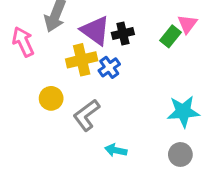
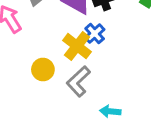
yellow cross: (82, 60) -> (77, 46), moved, turned -32

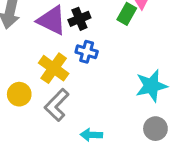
blue cross: (95, 34) -> (87, 52), moved, turned -30

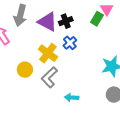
blue cross: (87, 52) -> (70, 43), turned 32

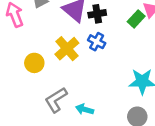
blue cross: (70, 43) -> (97, 42), turned -32
gray L-shape: (49, 77) -> (56, 100), moved

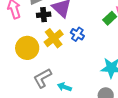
black cross: (97, 14) -> (44, 15), moved
yellow circle: (34, 63) -> (27, 48), size x1.5

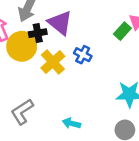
yellow circle: (27, 48) -> (22, 46), moved
gray L-shape: (42, 78) -> (22, 112), moved

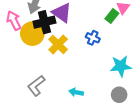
black cross: (38, 33) -> (44, 22), size x1.5
blue cross: (83, 55) -> (93, 38), moved

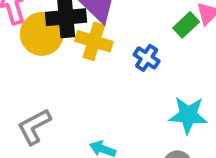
yellow cross: (58, 44) -> (94, 41), moved, turned -36

